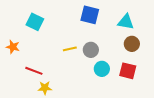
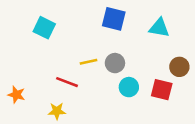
brown circle: (132, 44) -> (179, 67), moved
orange star: (13, 47) -> (16, 95), moved
red line: (34, 71) -> (67, 82), moved

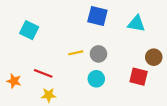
cyan square: (44, 28) -> (29, 30), moved
red line: (67, 82) -> (43, 73), moved
cyan circle: (129, 87) -> (96, 79), moved

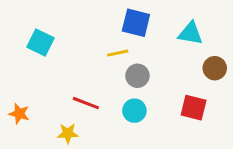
yellow line: (76, 53) -> (118, 53), moved
brown circle: (154, 57) -> (215, 68), moved
red line: (43, 73) -> (86, 103), moved

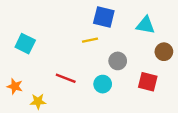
cyan square: (40, 42) -> (25, 44), moved
gray circle: (137, 76) -> (118, 61), moved
yellow star: (68, 133) -> (38, 101), moved

